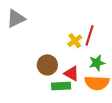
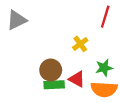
red line: (90, 35) -> (105, 17), moved
green rectangle: (61, 86) -> (54, 85), moved

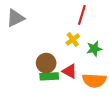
red line: (105, 17) -> (82, 15), moved
green star: (104, 68) -> (94, 49), moved

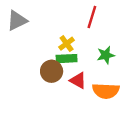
yellow cross: (73, 40) -> (67, 44), moved
green rectangle: (49, 76) -> (67, 59), moved

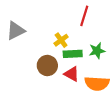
gray triangle: (17, 21) -> (16, 31), moved
green rectangle: (67, 59) -> (73, 54), moved

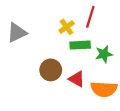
yellow cross: (61, 40) -> (67, 27), moved
green rectangle: (73, 54) -> (80, 45), moved

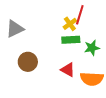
yellow cross: (67, 27) -> (70, 24), moved
brown circle: (51, 70) -> (28, 62), moved

